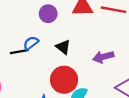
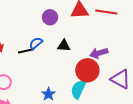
black triangle: (63, 47) -> (64, 46), turned -32
red circle: (64, 80) -> (87, 70), moved

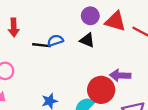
purple circle: (50, 17) -> (90, 16), moved
black triangle: (64, 46) -> (87, 40), moved

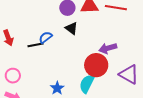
black triangle: (87, 40) -> (71, 28), turned 32

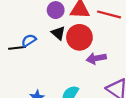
red circle: (96, 65) -> (79, 37), moved

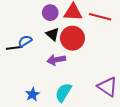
purple arrow: (96, 58) -> (56, 60), moved

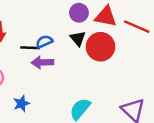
purple arrow: (56, 60) -> (42, 62), moved
blue star: (32, 94) -> (21, 104), moved

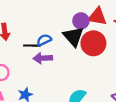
purple circle: (79, 13) -> (81, 21), moved
black triangle: (78, 39) -> (73, 37), size x1.5

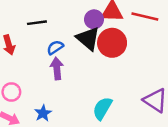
black line: (32, 46) -> (37, 23), moved
purple arrow: (43, 58) -> (57, 68), turned 96

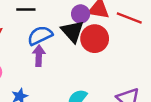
blue semicircle: (55, 47) -> (40, 35), size x1.5

